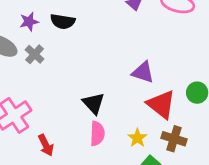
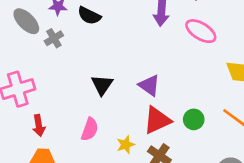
black triangle: (94, 103) -> (102, 85), moved
red triangle: (161, 104) -> (157, 120), turned 40

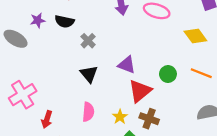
gray cross: (54, 38) -> (88, 41), moved
green circle: (194, 119) -> (168, 74), moved
red arrow: (39, 126) -> (47, 119), turned 42

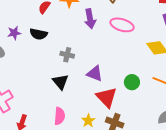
gray cross: (88, 41) -> (67, 55), moved, turned -32
red triangle: (140, 91) -> (107, 97), turned -35

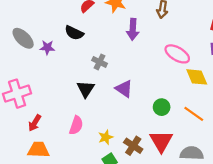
pink ellipse: (122, 25) -> (177, 54), moved
purple star: (14, 33) -> (47, 47), moved
red triangle: (107, 97) -> (161, 141), moved

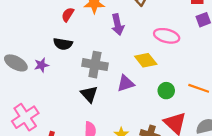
gray cross: (100, 62) -> (95, 65), size x1.6
yellow diamond: (197, 77) -> (146, 60), moved
purple triangle: (124, 89) -> (126, 83), turned -36

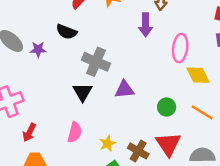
purple arrow: (118, 25) -> (146, 25), moved
pink ellipse: (167, 36) -> (180, 48), turned 70
yellow diamond: (146, 60) -> (198, 75), moved

